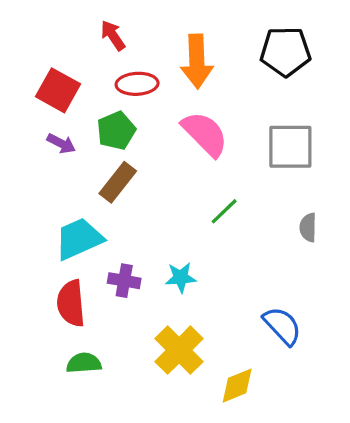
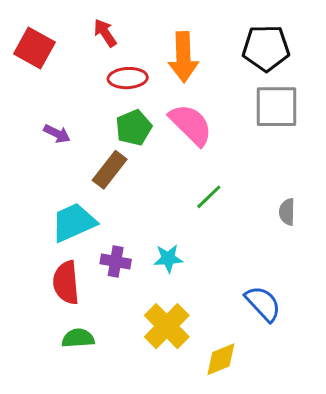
red square: (58, 90) -> (34, 48), moved
green pentagon: (116, 131) -> (134, 128), moved
gray square: (290, 147) -> (277, 107), moved

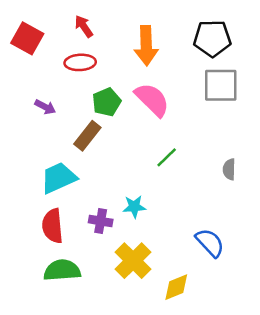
red ellipse: (128, 78) -> (80, 62), moved
purple cross: (116, 261) -> (101, 221), moved
green semicircle: (78, 338) -> (62, 270), size x1.4

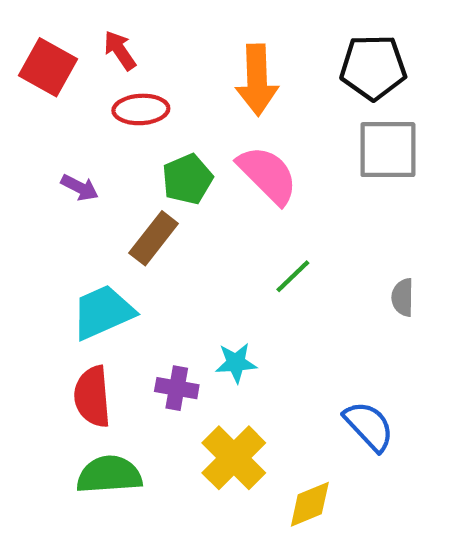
red arrow: (84, 26) -> (120, 50), moved

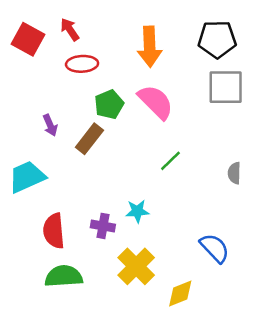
purple arrow: (80, 188) -> (50, 125), moved, turned 40
cyan trapezoid: (103, 312) -> (27, 177), moved

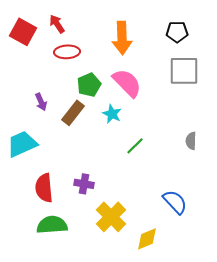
black pentagon: (217, 39) -> (177, 32), size x0.7
green line: (170, 161) -> (135, 146), moved
cyan star: (137, 211) -> (112, 114), moved, turned 30

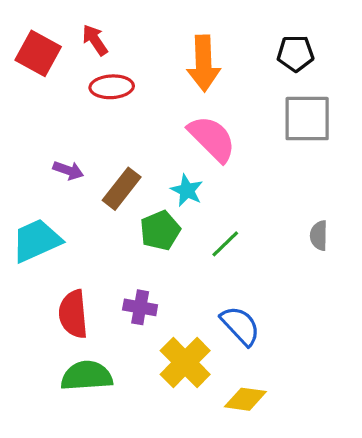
green pentagon: (89, 85) -> (160, 230), moved
purple arrow: (41, 102) -> (68, 170), turned -48
blue semicircle: (175, 202) -> (240, 326), moved
yellow diamond: (147, 239) -> (245, 399), turned 30

